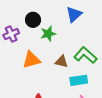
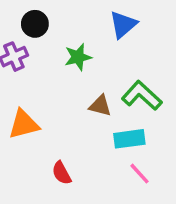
black circle: (33, 20) -> (35, 24), moved
orange triangle: (31, 60) -> (24, 124), moved

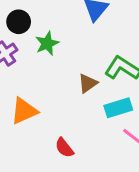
green star: (78, 57) -> (47, 43), moved
brown triangle: (100, 106) -> (88, 83), turned -40

